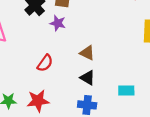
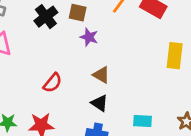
purple star: (58, 23) -> (89, 37), moved

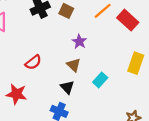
purple star: (89, 37) -> (79, 42), moved
cyan rectangle: (142, 121) -> (100, 80), moved, turned -64

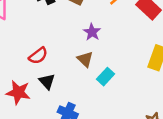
cyan rectangle: (100, 80) -> (106, 77), moved
black triangle: (67, 87) -> (47, 82), moved

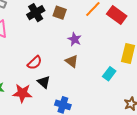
cyan rectangle: (106, 77) -> (109, 74), moved

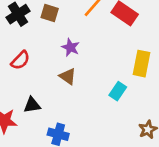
red semicircle: (35, 63) -> (20, 60), moved
black triangle: (44, 82) -> (32, 105), turned -48

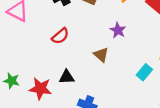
purple star: (70, 47) -> (118, 30), moved

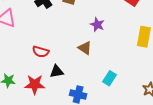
red semicircle: (60, 36) -> (41, 52), moved, turned 63
cyan rectangle: (144, 72) -> (110, 78), moved

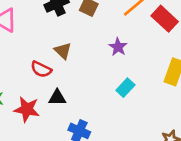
brown triangle: (85, 48) -> (63, 51), moved
cyan rectangle: (110, 78) -> (125, 88), moved

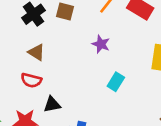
brown triangle: (63, 51) -> (37, 52), moved

